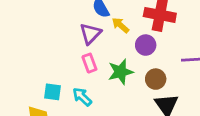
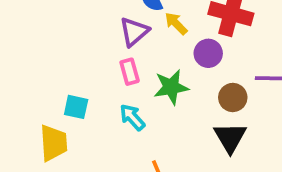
brown circle: (156, 79) -> (233, 97), moved
cyan arrow: (82, 97) -> (132, 117), moved

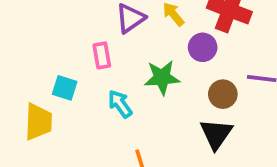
pink rectangle: (130, 72) -> (102, 55), moved

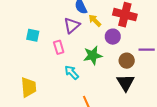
cyan square: (65, 88) -> (33, 35), moved

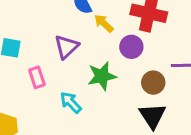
purple triangle: (72, 25) -> (67, 47), moved
pink rectangle: (59, 47) -> (37, 77), moved

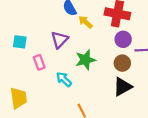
purple circle: (131, 47) -> (123, 39), moved
black triangle: (152, 116) -> (123, 87), turned 36

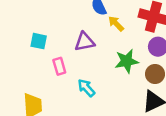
purple triangle: (60, 40) -> (85, 42), turned 30
green star: (85, 60) -> (127, 61), moved

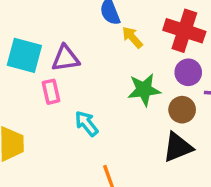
cyan square: (39, 41) -> (24, 55), size x1.5
purple triangle: (85, 42) -> (65, 58), moved

